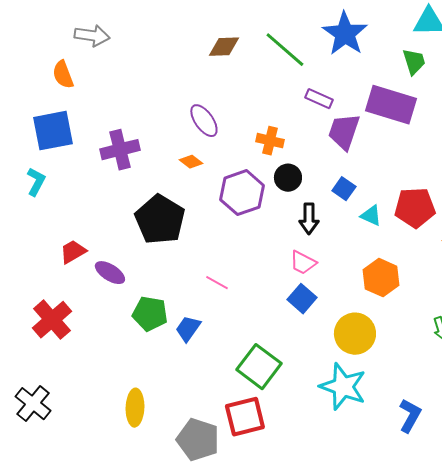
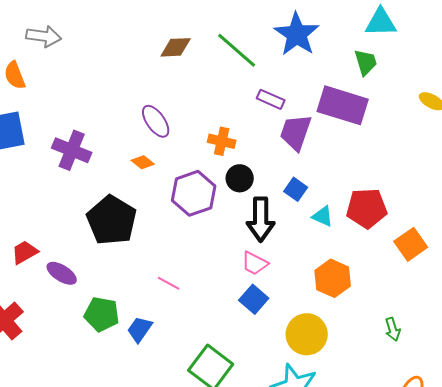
purple cross: (120, 150) -> (72, 150), turned 36
black arrow: (309, 219) -> (261, 219), size x1.4

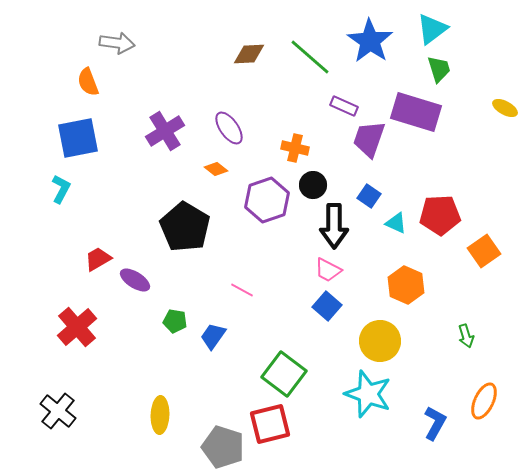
cyan triangle: (381, 22) -> (432, 29), moved, turned -36
purple cross: (72, 150) -> (165, 131), moved, turned 36
green pentagon: (102, 314) -> (175, 321), size x0.7

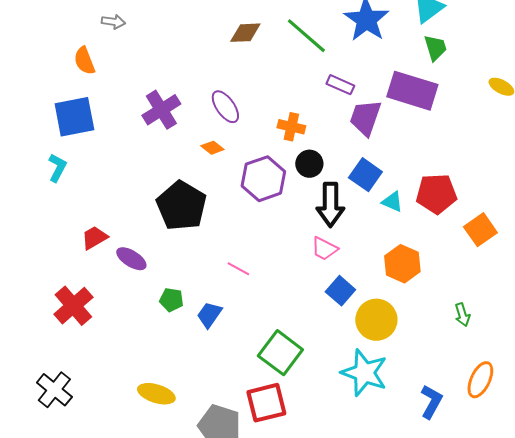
gray arrow: (117, 43) -> (113, 22), size x0.7
blue square: (369, 196) -> (365, 175), size x1.4
blue square: (327, 306) -> (340, 291), moved
yellow ellipse: (160, 415) -> (156, 394), turned -75

